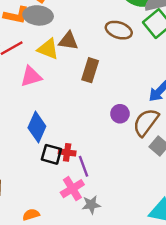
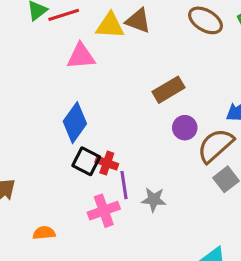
yellow triangle: (48, 49) -> (110, 26), turned -30
brown rectangle: (90, 70) -> (168, 90), moved, turned 30
gray star: (91, 205) -> (154, 200), moved

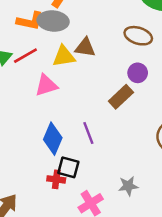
purple circle: (185, 128) -> (138, 73), moved
red cross: (107, 163) -> (56, 179), moved
purple line: (124, 185) -> (88, 133), moved

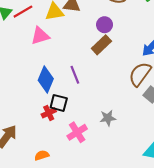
purple circle: (138, 73) -> (105, 25), moved
red cross: (56, 179) -> (49, 113), turned -32

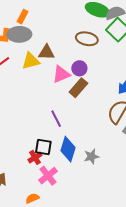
pink triangle: (40, 36) -> (61, 74), moved
blue diamond: (46, 80) -> (68, 149), moved
pink cross: (77, 132) -> (48, 176), moved

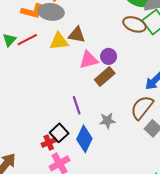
brown ellipse: (87, 39) -> (134, 24), moved
black square: (43, 147) -> (59, 133), turned 30
gray star: (92, 156) -> (107, 121), moved

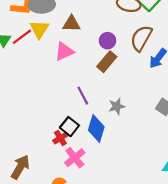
yellow triangle: (59, 41) -> (39, 29), moved, turned -42
pink triangle: (89, 60) -> (64, 51), moved
brown semicircle: (142, 108) -> (141, 38), moved

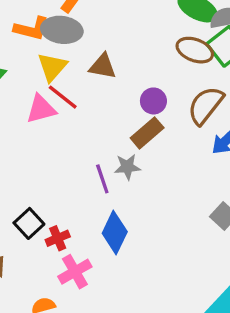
red line: (22, 37) -> (63, 97), moved, turned 66
pink triangle: (64, 51) -> (41, 109), moved
gray star: (117, 106) -> (127, 167), moved
black square: (69, 127) -> (29, 223), moved

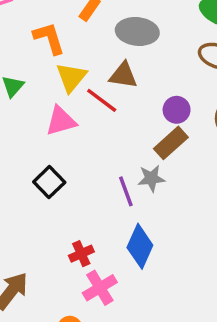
orange L-shape: (32, 29) -> (49, 38), turned -120
gray ellipse: (62, 30) -> (137, 31), moved
red line: (63, 97) -> (102, 100), moved
black square: (29, 223) -> (49, 182), moved

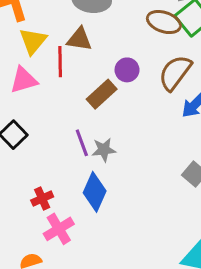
red line: (102, 100) -> (60, 62), turned 52
brown rectangle: (171, 143) -> (102, 94), moved
gray star: (151, 178) -> (104, 150), moved

